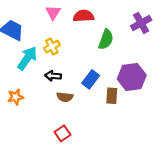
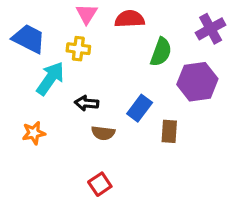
yellow cross: (52, 46) -> (78, 49), moved, turned 35
purple hexagon: (132, 77) -> (197, 82), moved

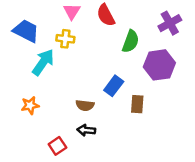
red semicircle: (130, 19) -> (106, 15), turned -115
black arrow: (87, 103) -> (86, 130), moved
red square: (100, 184) -> (57, 146), moved

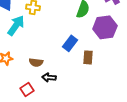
brown semicircle: (85, 105) -> (36, 62), moved

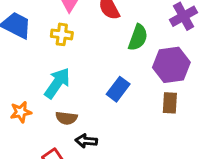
cyan arrow: (16, 25) -> (57, 83), moved
brown rectangle: (88, 57) -> (170, 103), moved

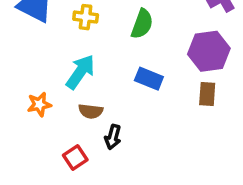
green semicircle: (138, 37) -> (142, 24), moved
blue rectangle: (118, 89) -> (149, 79), turned 75
black arrow: (86, 141) -> (113, 137), turned -80

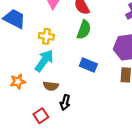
yellow cross: (86, 17) -> (46, 36), moved

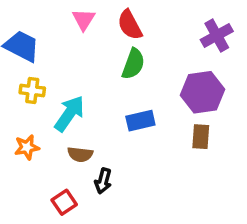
yellow cross: (46, 36) -> (32, 90), moved
blue rectangle: (88, 65) -> (140, 121), turned -35

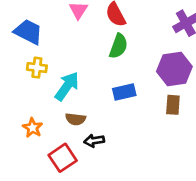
orange star: (27, 147) -> (33, 128), moved, turned -30
black arrow: (103, 181) -> (94, 141), turned 66
red square: (64, 202) -> (63, 158), size x1.4

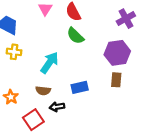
green semicircle: (118, 46) -> (75, 36), turned 114
cyan arrow: (67, 86) -> (50, 63), moved
blue rectangle: (124, 92) -> (80, 87), moved

